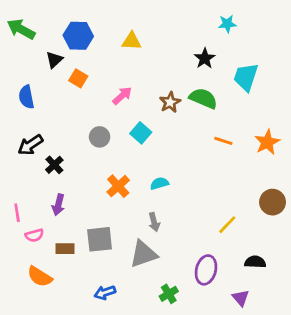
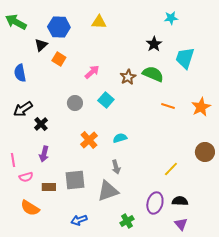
yellow triangle: (131, 41) -> (99, 22), moved
black semicircle: (255, 262) -> (180, 201), moved

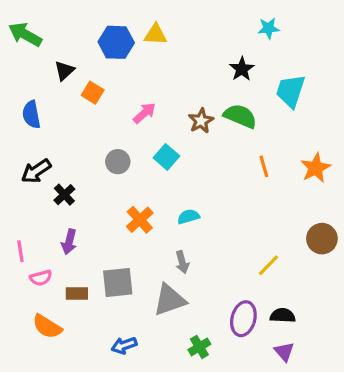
blue hexagon: (59, 27) -> (116, 42), moved
orange line: (168, 106) -> (264, 166), turned 56

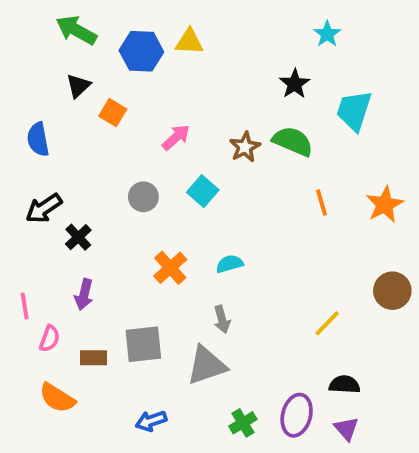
cyan star: (269, 28) -> (327, 34), turned -30
green arrow: (25, 34) -> (76, 30), moved
pink semicircle: (41, 278) -> (50, 339), turned -55
purple ellipse: (243, 319) -> (297, 415), moved

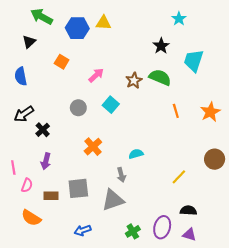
black triangle: (78, 86) -> (29, 42), moved
cyan semicircle: (230, 264) -> (136, 154), moved
purple triangle: (346, 429) -> (189, 235), turned -32

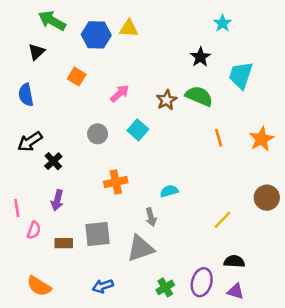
orange cross: (93, 147) -> (116, 182), turned 30
orange semicircle: (31, 218) -> (39, 286), moved

